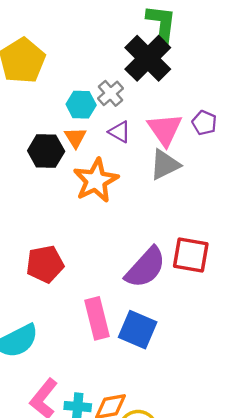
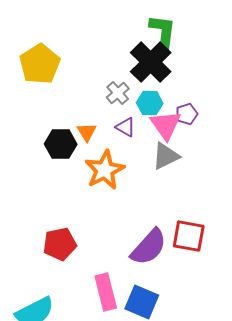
cyan hexagon: (81, 105) -> (150, 103), moved
purple pentagon: (204, 123) -> (187, 114), moved, turned 30

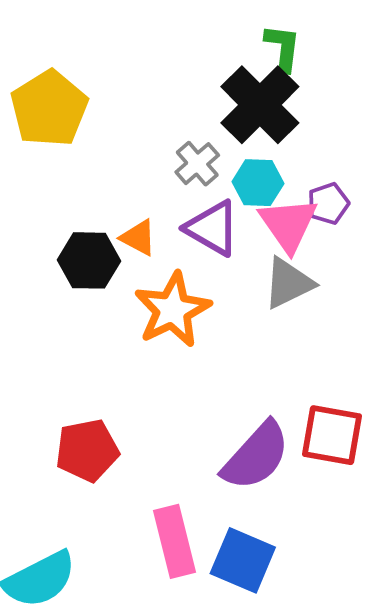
green L-shape: (163, 32) -> (283, 48), size x0.7
purple triangle: (126, 127) -> (212, 228), size x1.5
orange triangle: (87, 132) -> (138, 238), turned -30

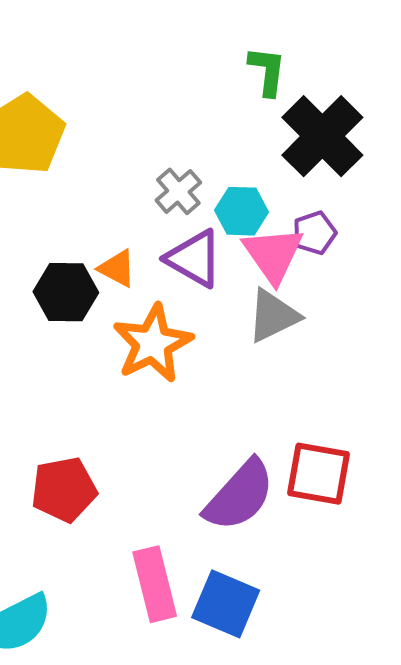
black cross: (260, 105) -> (322, 136), moved

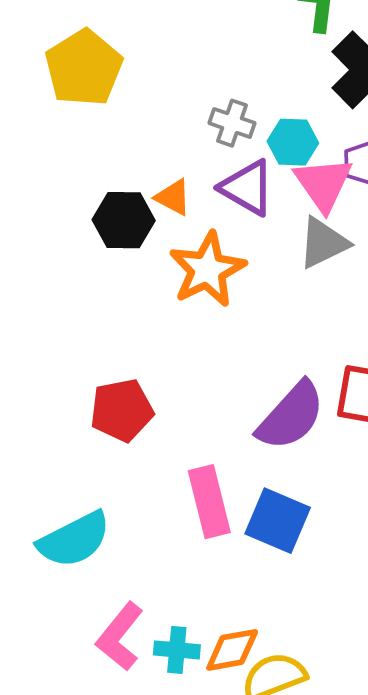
gray cross: (178, 191) -> (232, 123), turned -30

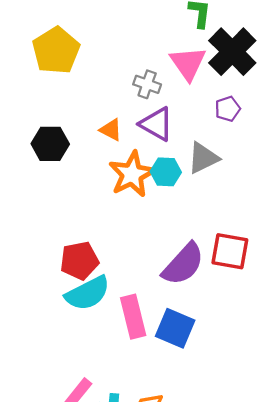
cyan hexagon: (293, 142) -> (166, 172), moved
pink triangle: (323, 184) -> (188, 63), moved
black hexagon: (124, 220) -> (50, 144), moved
cyan semicircle: (74, 540) -> (88, 293), moved

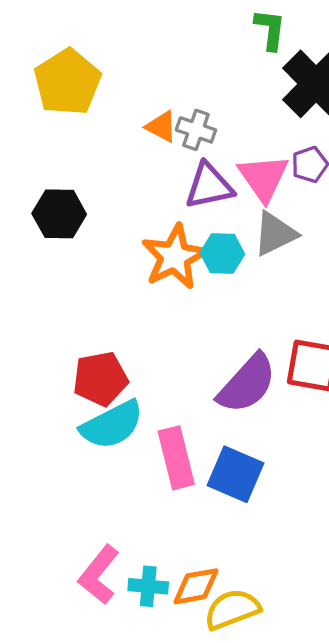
pink triangle: (188, 63) -> (264, 178), moved
purple triangle: (156, 124) -> (209, 186), turned -42
orange triangle: (111, 130) -> (161, 127), moved

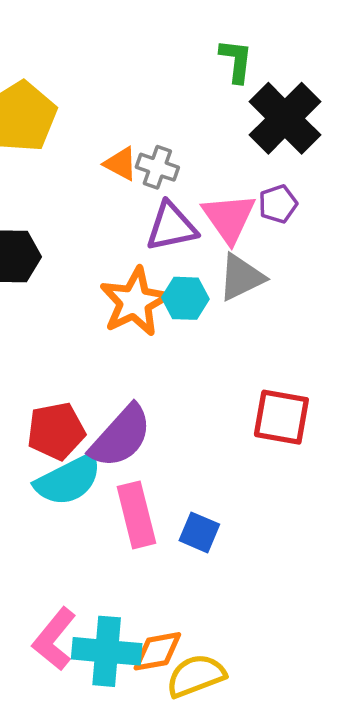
purple semicircle: (247, 384) -> (121, 436), moved
blue square: (236, 474) -> (199, 532), size x0.7
cyan cross: (148, 586) -> (107, 651), size x1.6

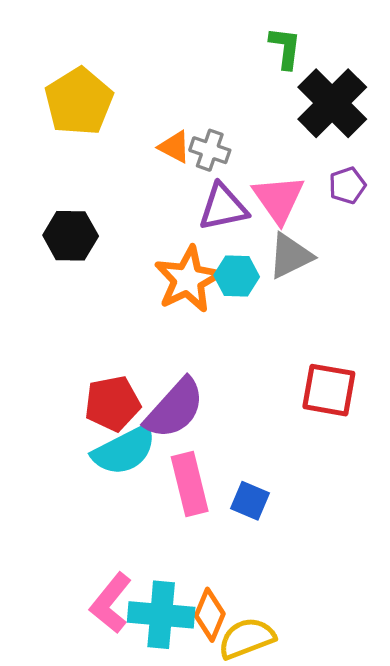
purple pentagon: (278, 204) -> (347, 185), moved
orange diamond: (157, 651) -> (210, 615), turned -57

